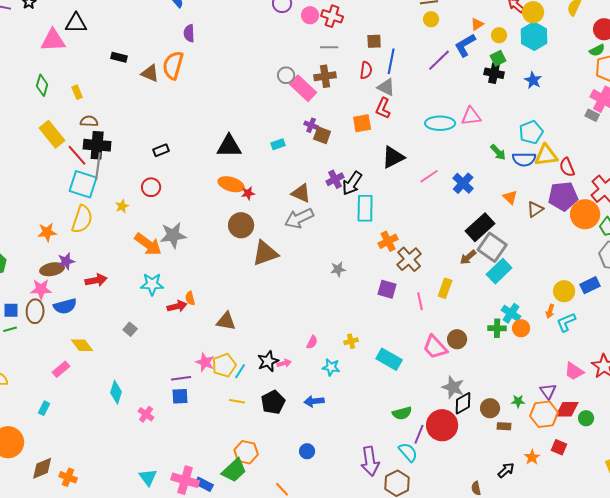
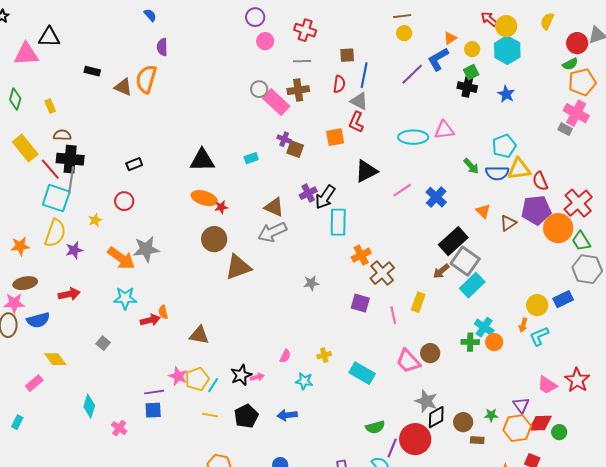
pink circle: (310, 15) -> (265, 41), moved
purple star: (66, 261) -> (74, 250), moved

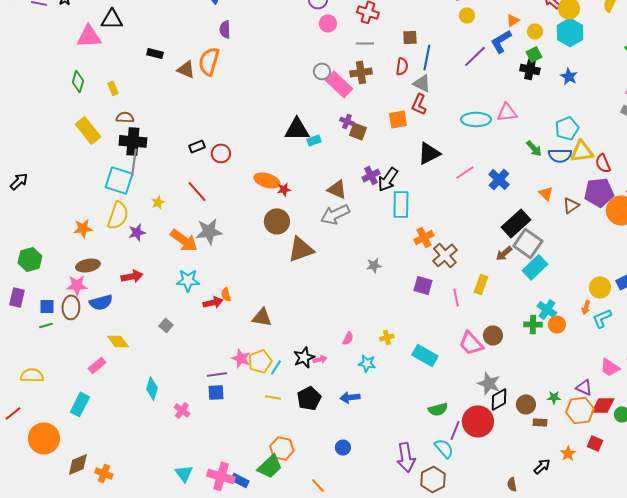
black triangle: (202, 160) -> (297, 129), moved
red line: (50, 169) -> (197, 191), moved
red circle: (124, 201) -> (221, 153), moved
purple triangle: (521, 405) -> (584, 387), turned -30
cyan rectangle: (17, 422) -> (80, 404), size x1.6

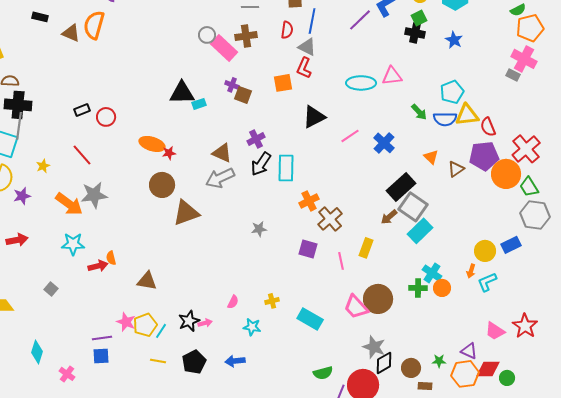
black arrow: (388, 179) -> (261, 164), moved
brown circle: (493, 335) -> (378, 299), size x1.5

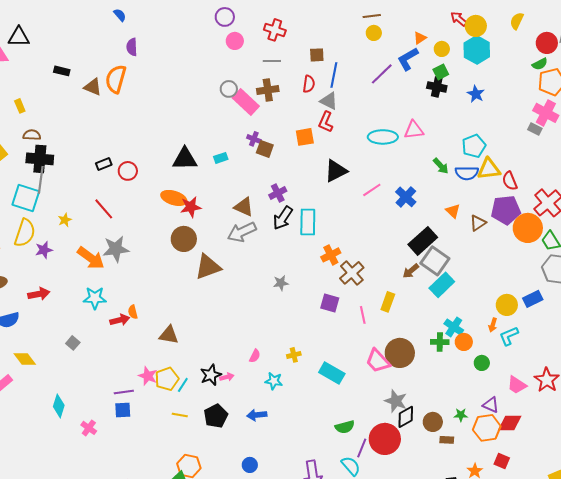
black triangle: (182, 93) -> (185, 159), moved
red star: (169, 153) -> (191, 207), size x1.5
green circle: (507, 378) -> (482, 363), moved

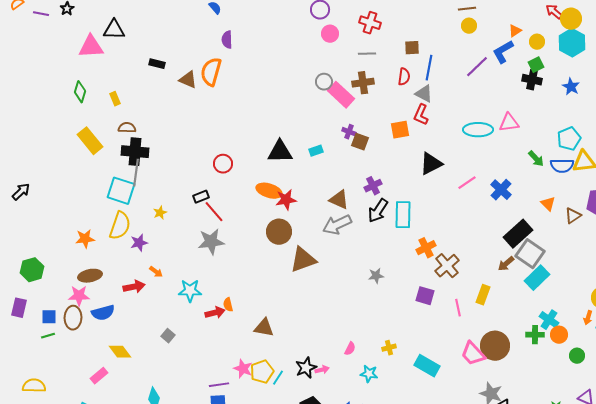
black rectangle: (104, 164) -> (201, 197), moved
red line: (104, 209) -> (214, 212), moved
orange arrow: (91, 258) -> (156, 272), moved, size x0.5

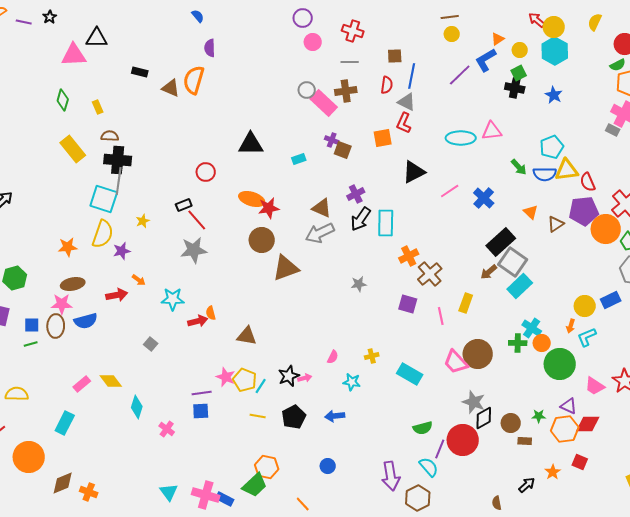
black triangle: (280, 152) -> (251, 144), moved
yellow diamond: (120, 352) -> (111, 381), moved
green circle: (577, 356) -> (560, 364), size x2.0
yellow pentagon: (262, 372) -> (245, 380), turned -30

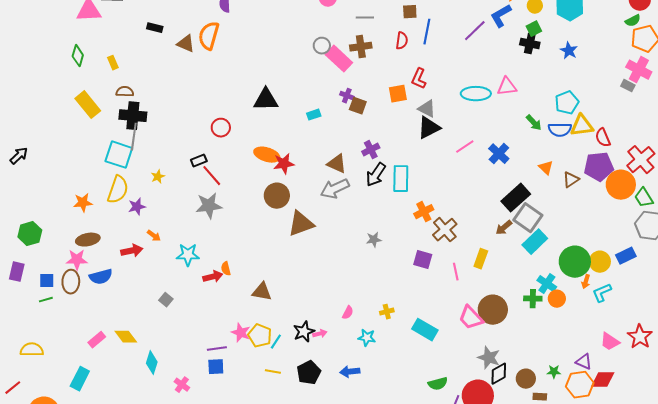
gray triangle: (407, 102) -> (427, 109), moved
green circle: (560, 364) -> (575, 262), moved

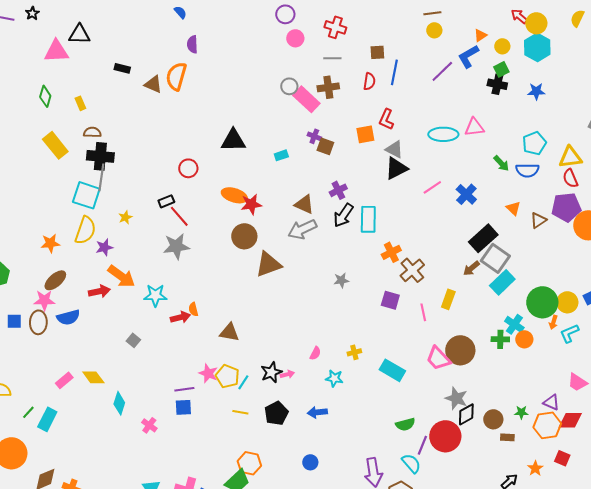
blue star: (569, 51) -> (536, 91), turned -30
yellow triangle: (582, 126) -> (570, 157), moved
orange arrow: (154, 236) -> (121, 276), size x2.0
brown ellipse: (88, 240) -> (55, 280), turned -30
green line: (46, 300) -> (28, 412), moved, turned -32

